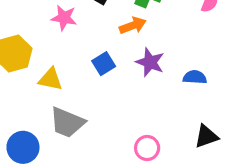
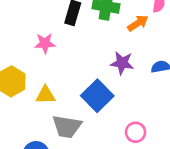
orange arrow: (133, 26) -> (138, 23), moved
blue square: (104, 64) -> (97, 96), moved, size x1.6

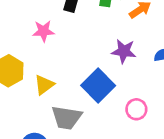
yellow triangle: (45, 95) -> (44, 85), turned -35
pink circle: (136, 132) -> (136, 109), moved

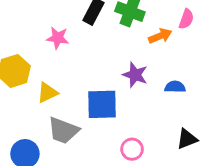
blue square: (98, 85) -> (102, 104), turned 32
pink circle: (136, 109) -> (132, 149), moved

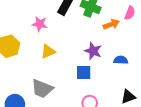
yellow triangle: (47, 93) -> (48, 51), moved
blue square: (102, 104) -> (84, 73), moved, size x0.7

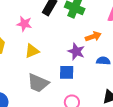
orange arrow: (111, 24) -> (93, 36), moved
gray trapezoid: (42, 89) -> (38, 83), moved

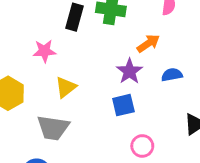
purple star: (76, 51) -> (129, 71), turned 30
gray trapezoid: (38, 83) -> (53, 128), moved

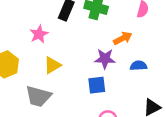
pink star: (44, 51) -> (39, 34), turned -30
purple star: (129, 71) -> (105, 59), turned 30

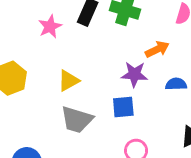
pink star: (39, 34) -> (50, 27), moved
gray trapezoid: (38, 96) -> (77, 120), moved

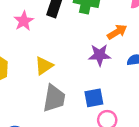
blue square: (123, 107) -> (94, 98), moved
gray trapezoid: (77, 120) -> (54, 98), turned -92

